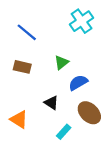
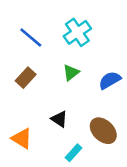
cyan cross: (82, 21) -> (77, 32), moved
brown rectangle: (22, 67) -> (26, 78), turned -60
blue semicircle: (78, 83) -> (110, 80), moved

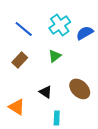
blue semicircle: (110, 80) -> (85, 33), moved
brown ellipse: (103, 131) -> (80, 89), moved
cyan rectangle: (74, 153) -> (57, 118), turned -40

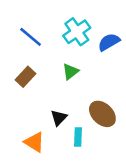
black triangle: (46, 92) -> (59, 118), turned 40
orange triangle: (17, 107) -> (34, 142), moved
cyan rectangle: (57, 118) -> (78, 137), moved

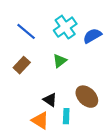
black triangle: (59, 118) -> (50, 100), turned -40
orange triangle: (34, 142) -> (40, 120), moved

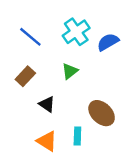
black triangle: (50, 100) -> (47, 104), moved

